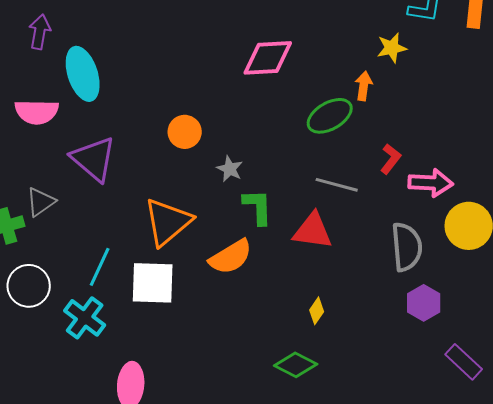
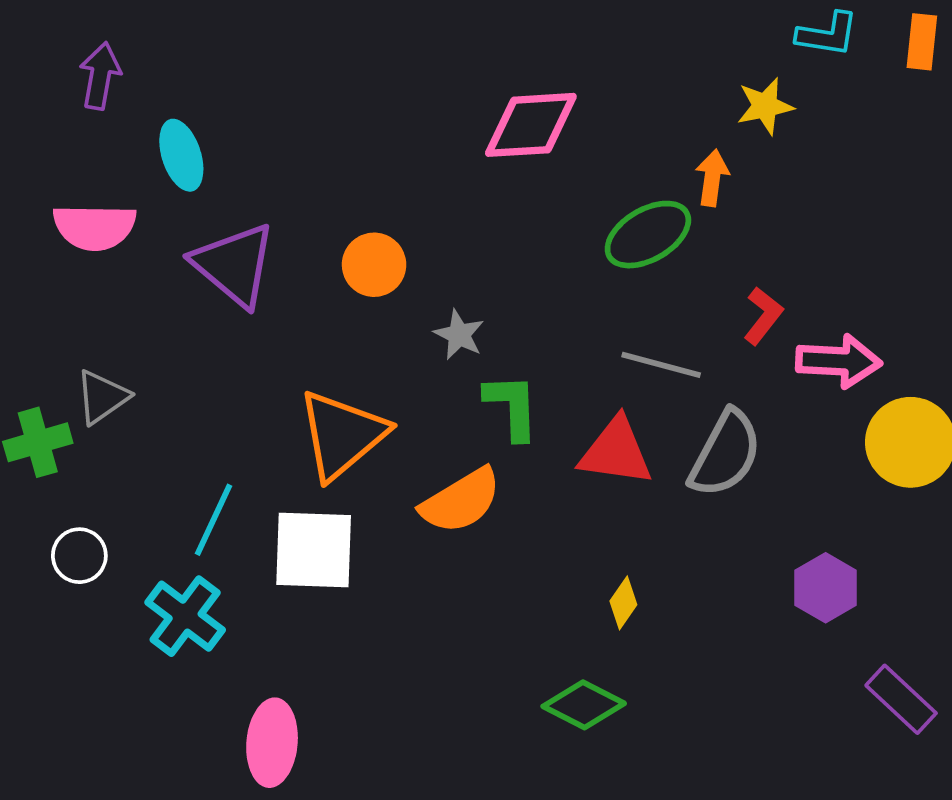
cyan ellipse: (83, 74) -> (181, 155), size x0.7
purple triangle: (94, 159) -> (234, 265), moved
gray semicircle: (407, 247) -> (725, 454), moved, turned 33
white circle: (29, 286) -> (79, 556), size x0.7

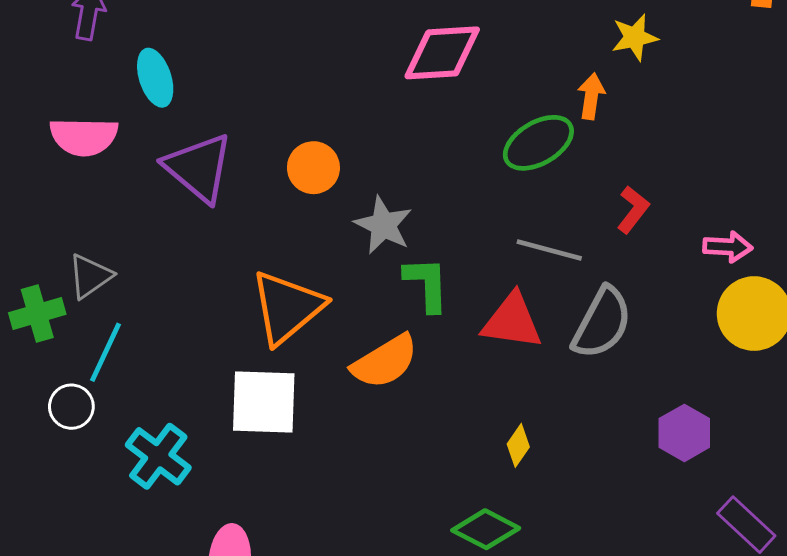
gray star: (459, 335) -> (383, 225), size x1.4
pink arrow: (839, 361) -> (728, 247), moved, size x0.7
cyan line: (213, 520) -> (106, 352), moved

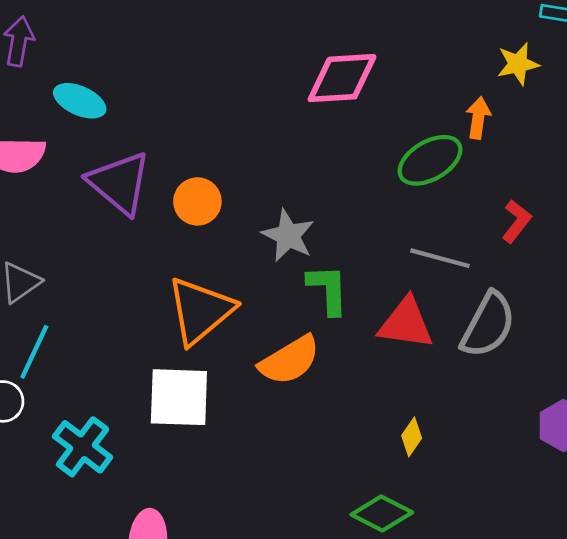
cyan ellipse: (155, 78) -> (80, 101), turned -48
orange circle: (313, 168) -> (197, 201), moved

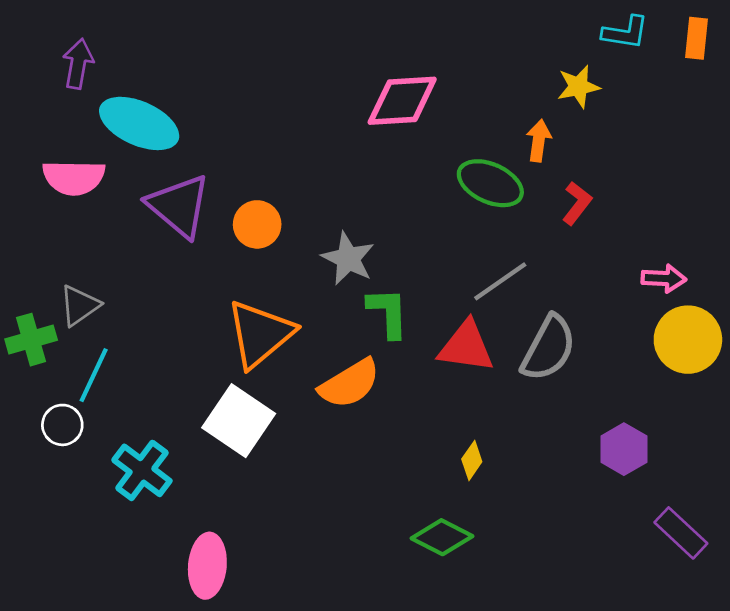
cyan ellipse: (80, 101) -> (139, 123), size x1.5
green ellipse: (430, 160) -> (490, 183), turned 54
red L-shape: (517, 221) -> (577, 203), moved
gray line: (440, 258) -> (500, 281), turned -50
white square: (179, 397) -> (239, 421), turned 32

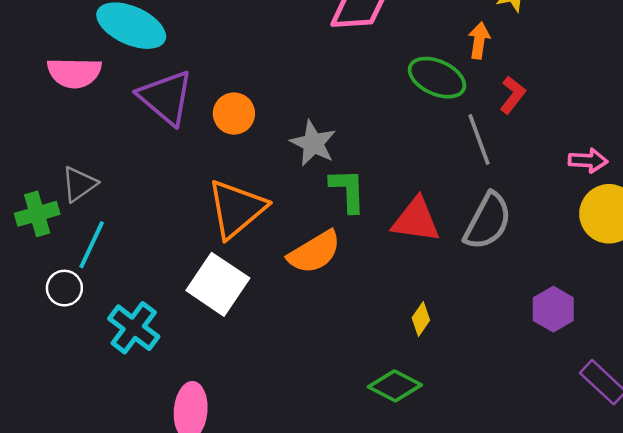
gray line: (500, 281) -> (479, 140), moved, turned -75

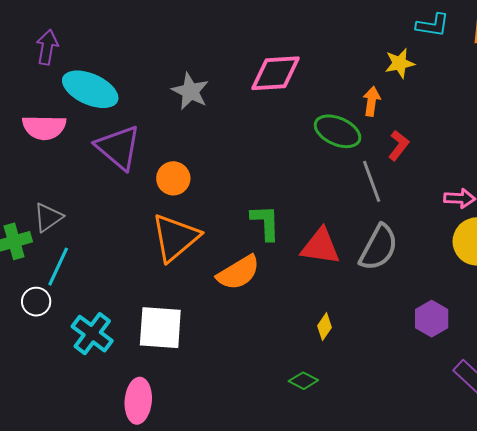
orange circle: (234, 114) -> (173, 178), moved
gray star: (313, 143) -> (190, 91), moved
white square: (218, 284) -> (160, 328), moved, turned -30
green diamond: (395, 386) -> (303, 381), size x0.7

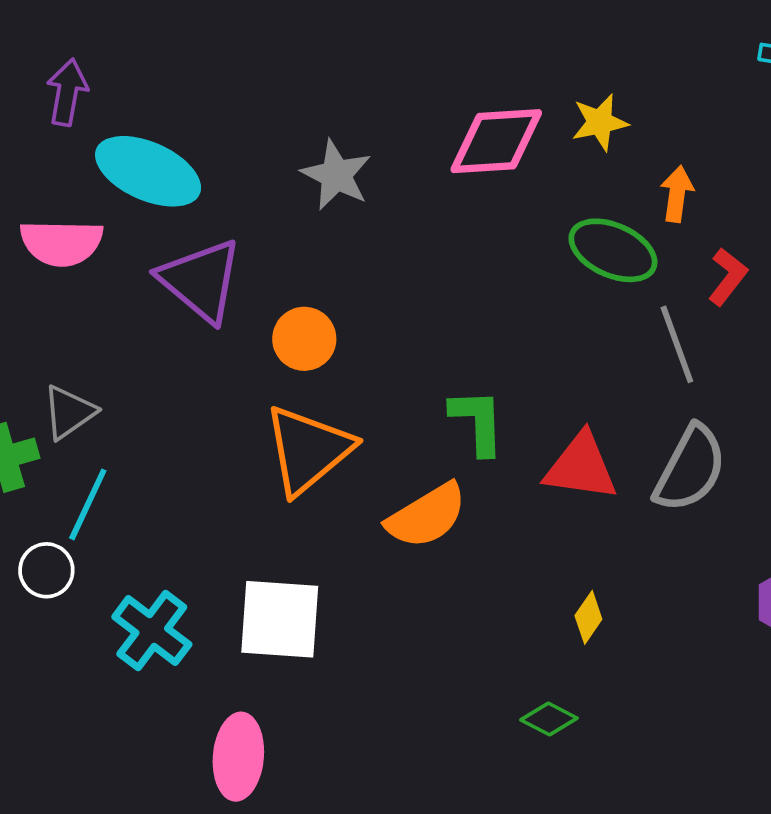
yellow star: (400, 63) -> (600, 122), moved

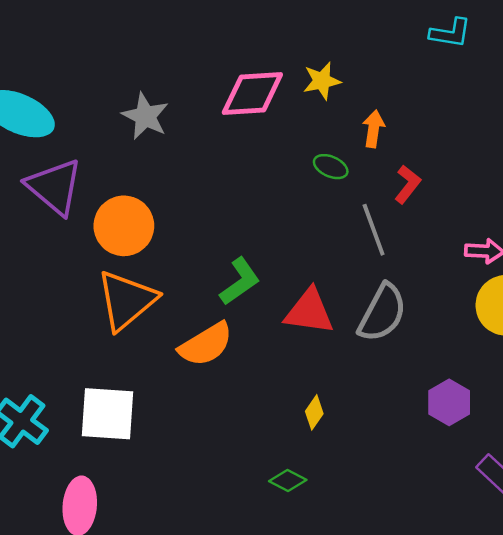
green ellipse: (613, 250) -> (331, 167), size x0.6
orange circle: (304, 339) -> (124, 226), size x1.4
green L-shape: (477, 422) -> (240, 281), turned 57

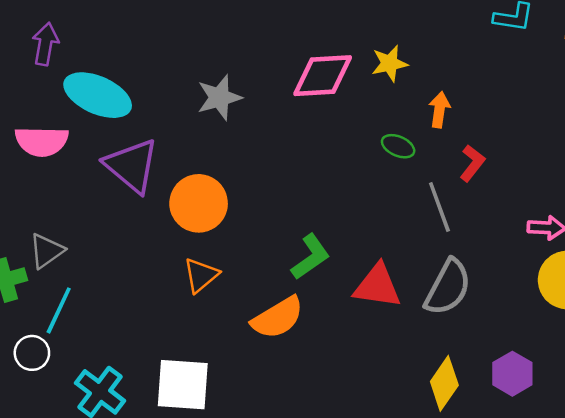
gray star: (145, 116) -> (219, 98), turned 30
orange triangle: (126, 300) -> (201, 275), size x0.6
yellow diamond: (314, 412) -> (444, 383), moved, size x1.6

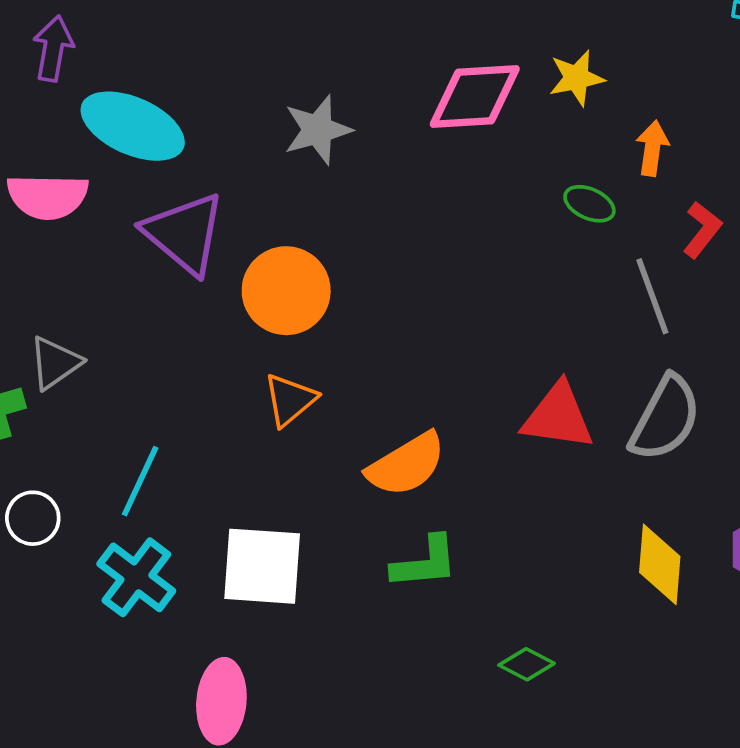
green L-shape: (310, 257) -> (425, 563), moved, turned 30
cyan line: (59, 310) -> (140, 481), moved
yellow diamond: (444, 383) -> (660, 564), turned -30

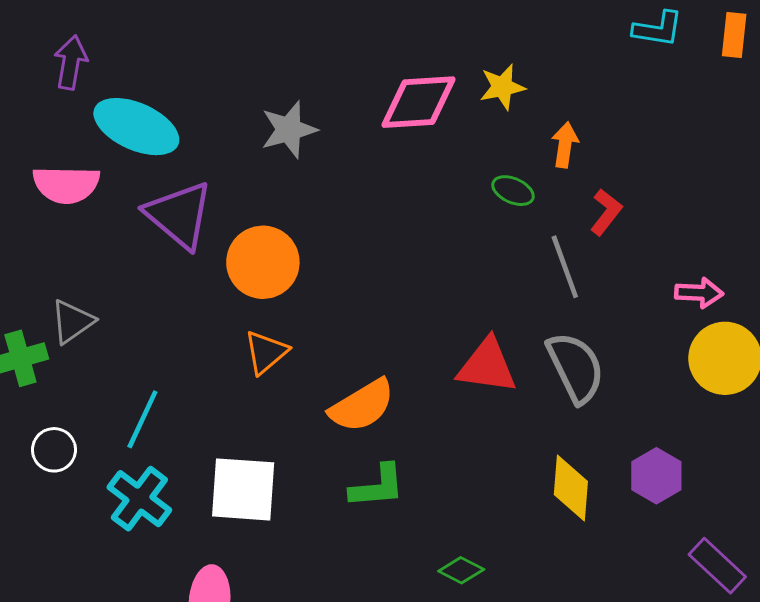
gray semicircle: (665, 418) -> (576, 367), turned -54

